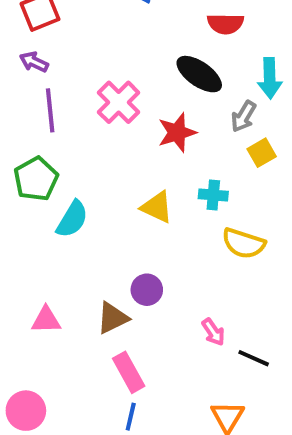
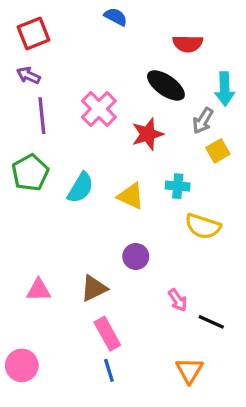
cyan semicircle: (72, 219) -> (80, 188), moved
purple circle: (147, 290) -> (136, 256), moved
blue line: (131, 417) -> (109, 370), turned -30

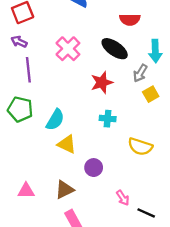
pink cross: (99, 109) -> (68, 49), moved
green pentagon: (30, 173) -> (20, 109), turned -30
cyan cross: (178, 186) -> (108, 119), moved
yellow triangle: (131, 196) -> (67, 144), moved

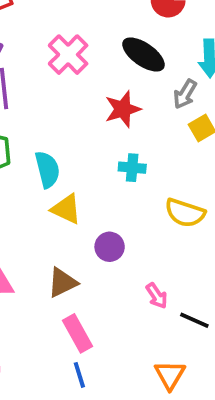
cyan semicircle: (55, 120) -> (47, 169), turned -45

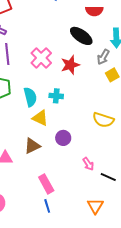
pink cross: (68, 55) -> (41, 58), moved
cyan cross: (132, 168) -> (56, 96), moved
brown triangle: (62, 283) -> (32, 146), moved

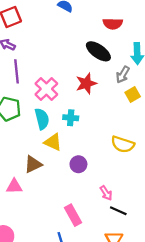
pink cross: (41, 58) -> (46, 89), moved
brown triangle: (32, 146) -> (33, 164), moved
black line: (108, 177) -> (118, 211), moved
pink rectangle: (46, 184) -> (73, 215), moved

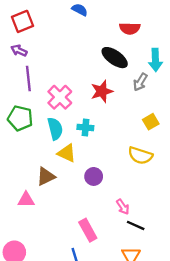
yellow square: (133, 95) -> (151, 122), moved

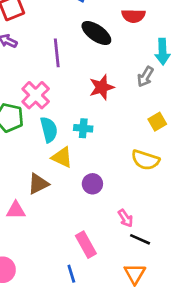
black ellipse: (115, 58) -> (96, 33), moved
purple line: (28, 79) -> (57, 53), moved
pink cross: (60, 97) -> (36, 95), moved

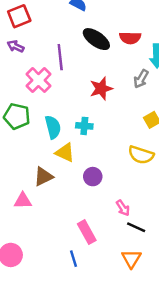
red semicircle: (133, 16) -> (130, 38), moved
pink cross: (36, 95) -> (38, 80), moved

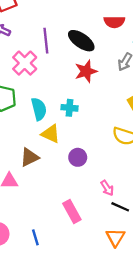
black ellipse: (96, 39) -> (81, 41), moved
blue line: (73, 259) -> (35, 237), moved

